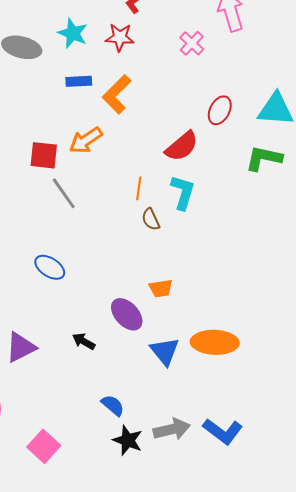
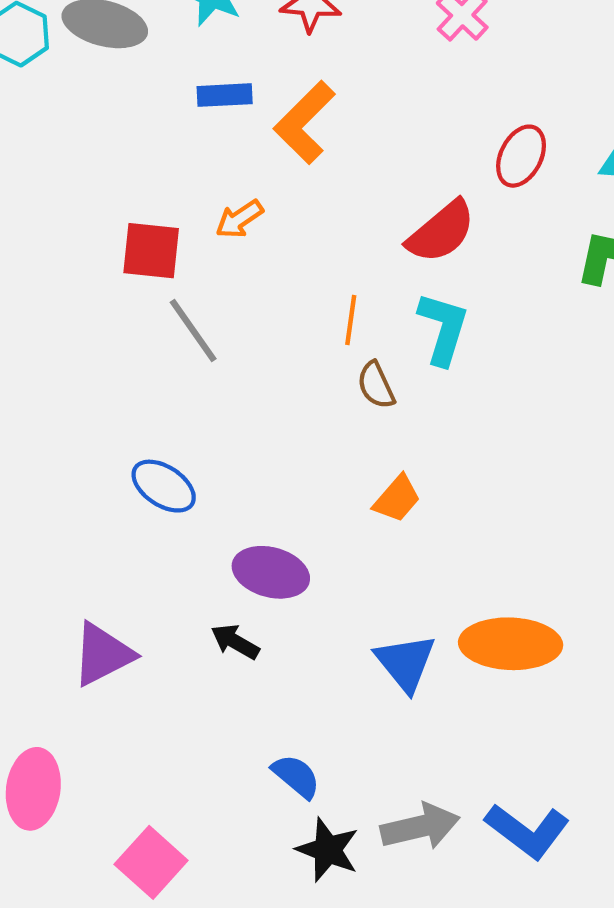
orange arrow: (86, 140) -> (239, 219), size x0.7
orange trapezoid: (161, 288) -> (397, 499), moved, turned -40
purple ellipse: (127, 314) -> (271, 572), moved, turned -32

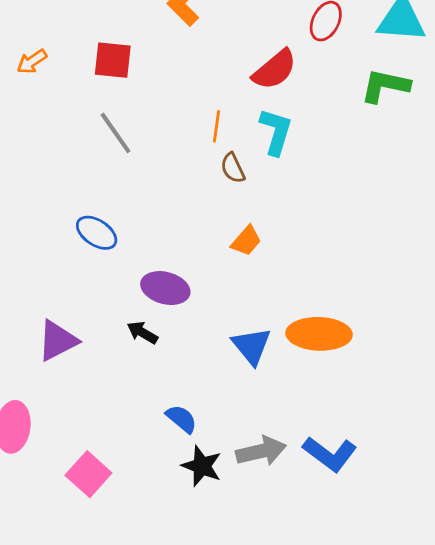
orange arrow: (239, 219) -> (32, 62), moved
red square: (151, 251) -> (113, 60), moved

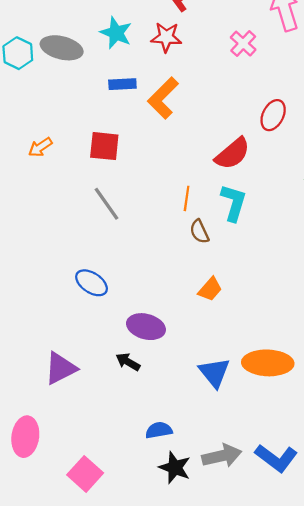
blue semicircle: (182, 419) -> (159, 430), turned -50

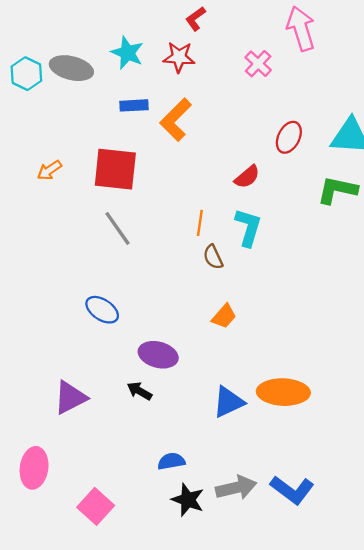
red square: (104, 146) -> (115, 169), size x1.4
red semicircle: (233, 154) -> (247, 177), size x0.7
blue triangle: (214, 373) -> (228, 402), turned 44

